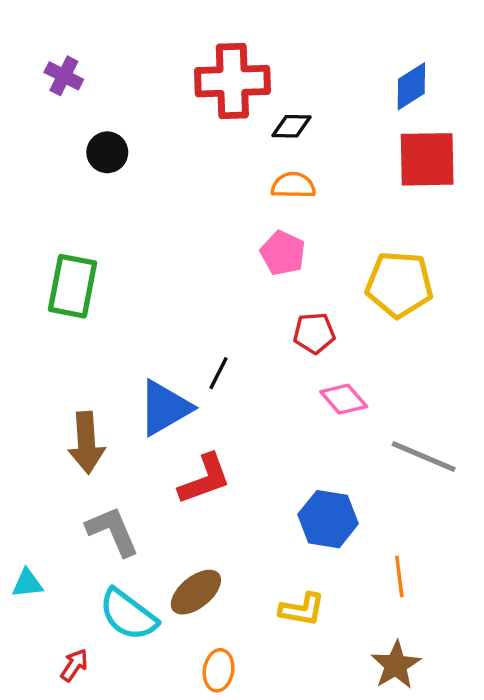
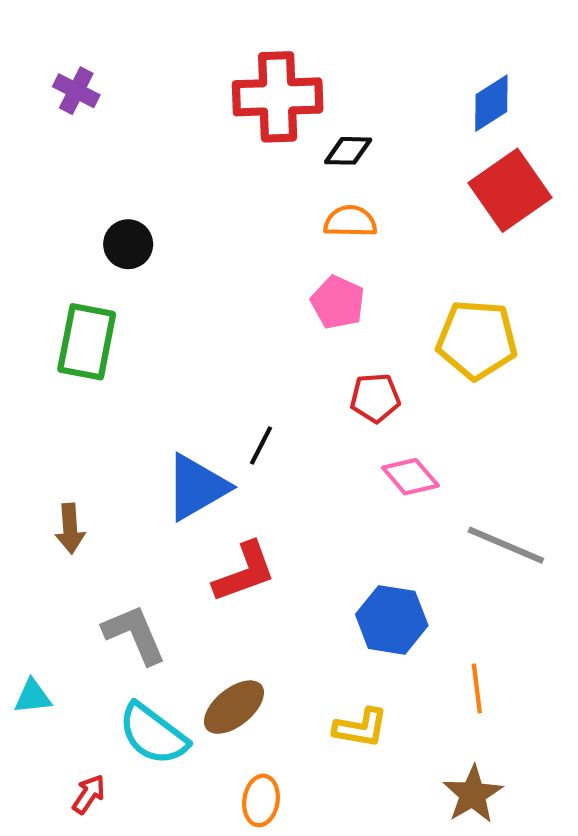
black circle: (107, 152) -> (128, 244), moved
red square: (427, 159) -> (510, 190), turned -34
brown arrow: (86, 443) -> (70, 529), moved, size x0.7

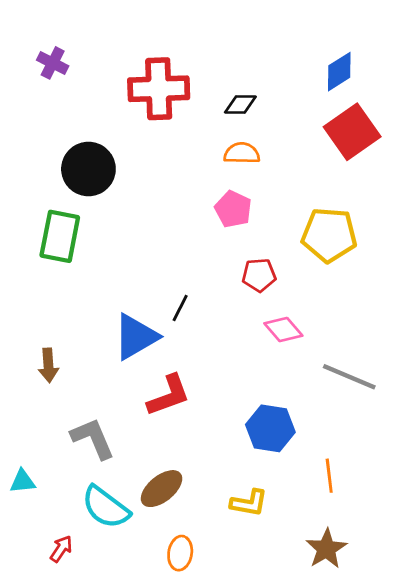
red cross: (278, 97) -> (159, 89), moved
black circle: (128, 244) -> (88, 169), size x1.6

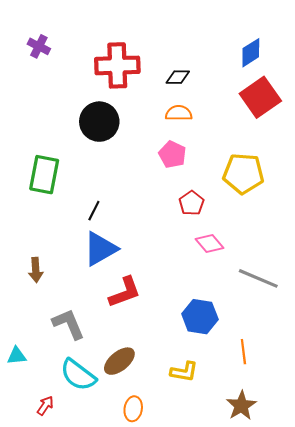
black circle: (88, 169) -> (99, 122), moved
red pentagon: (259, 275) -> (191, 203), turned -30
black line: (180, 308) -> (94, 211), moved

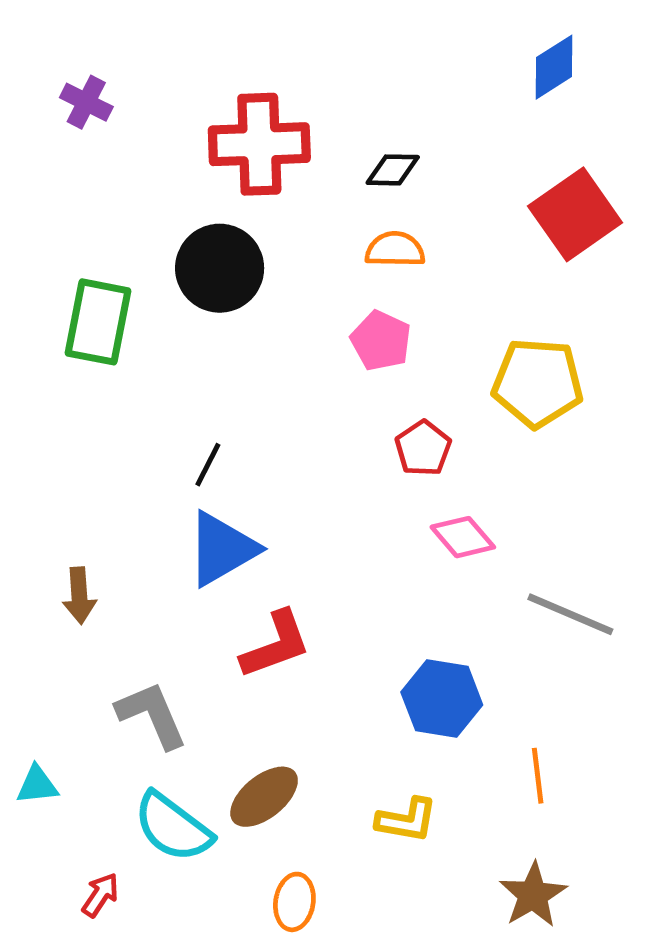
blue diamond: (251, 53) -> (554, 67), moved
green rectangle: (44, 175) -> (98, 322), moved

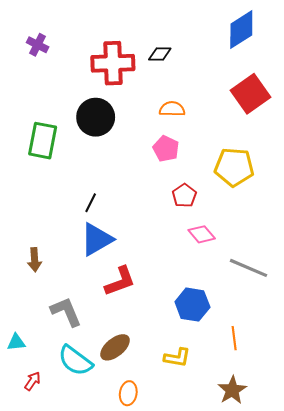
blue diamond: (554, 67) -> (241, 30), size x1.4
black diamond: (393, 170) -> (160, 54), moved
red arrow: (100, 895) -> (32, 381), moved

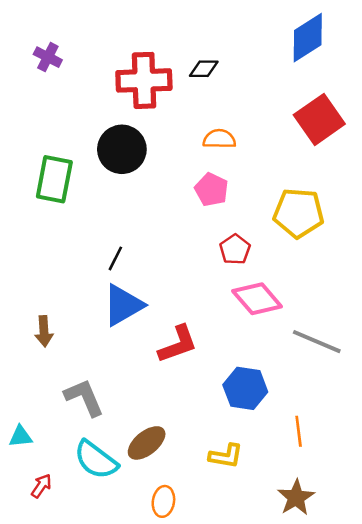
pink diamond: (202, 234) -> (257, 299), size x1.4
red L-shape: (120, 281) -> (178, 344), moved

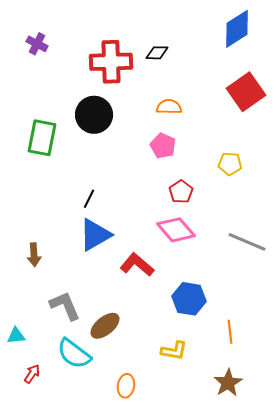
yellow pentagon: (299, 213) -> (230, 164), size x0.6
pink diamond: (257, 299) -> (176, 230), moved
gray line: (317, 342) -> (247, 242), moved
red L-shape: (178, 344) -> (137, 265), turned -120
brown ellipse: (147, 443) -> (105, 326), moved

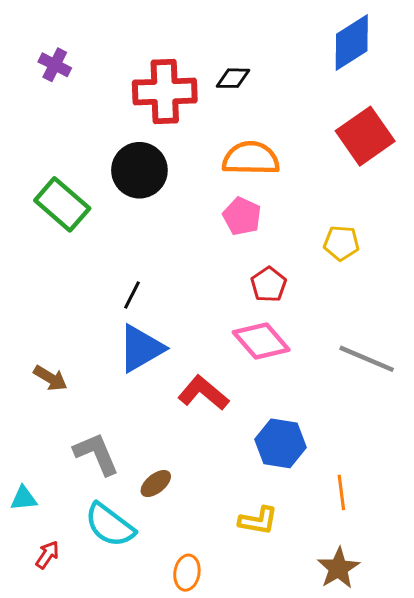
orange semicircle: (169, 107) -> (251, 158), size x1.5
green rectangle: (42, 138) -> (62, 204), turned -60
brown arrow: (34, 255) -> (50, 378), turned -55
brown ellipse: (105, 326) -> (156, 484), size x0.7

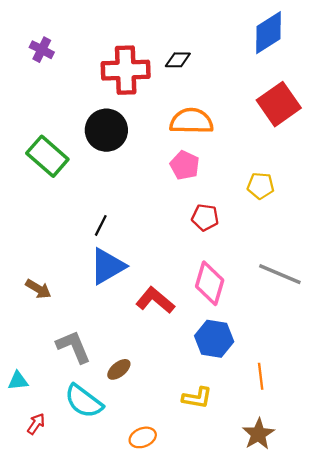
red pentagon: (269, 285) -> (205, 217), turned -30
pink diamond: (261, 341) -> (210, 283), moved, turned 57
orange ellipse: (187, 573) -> (143, 437), turned 60

